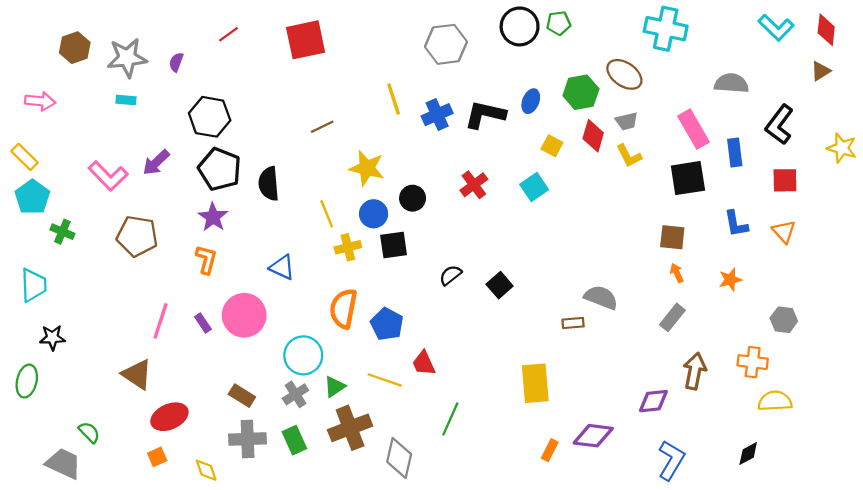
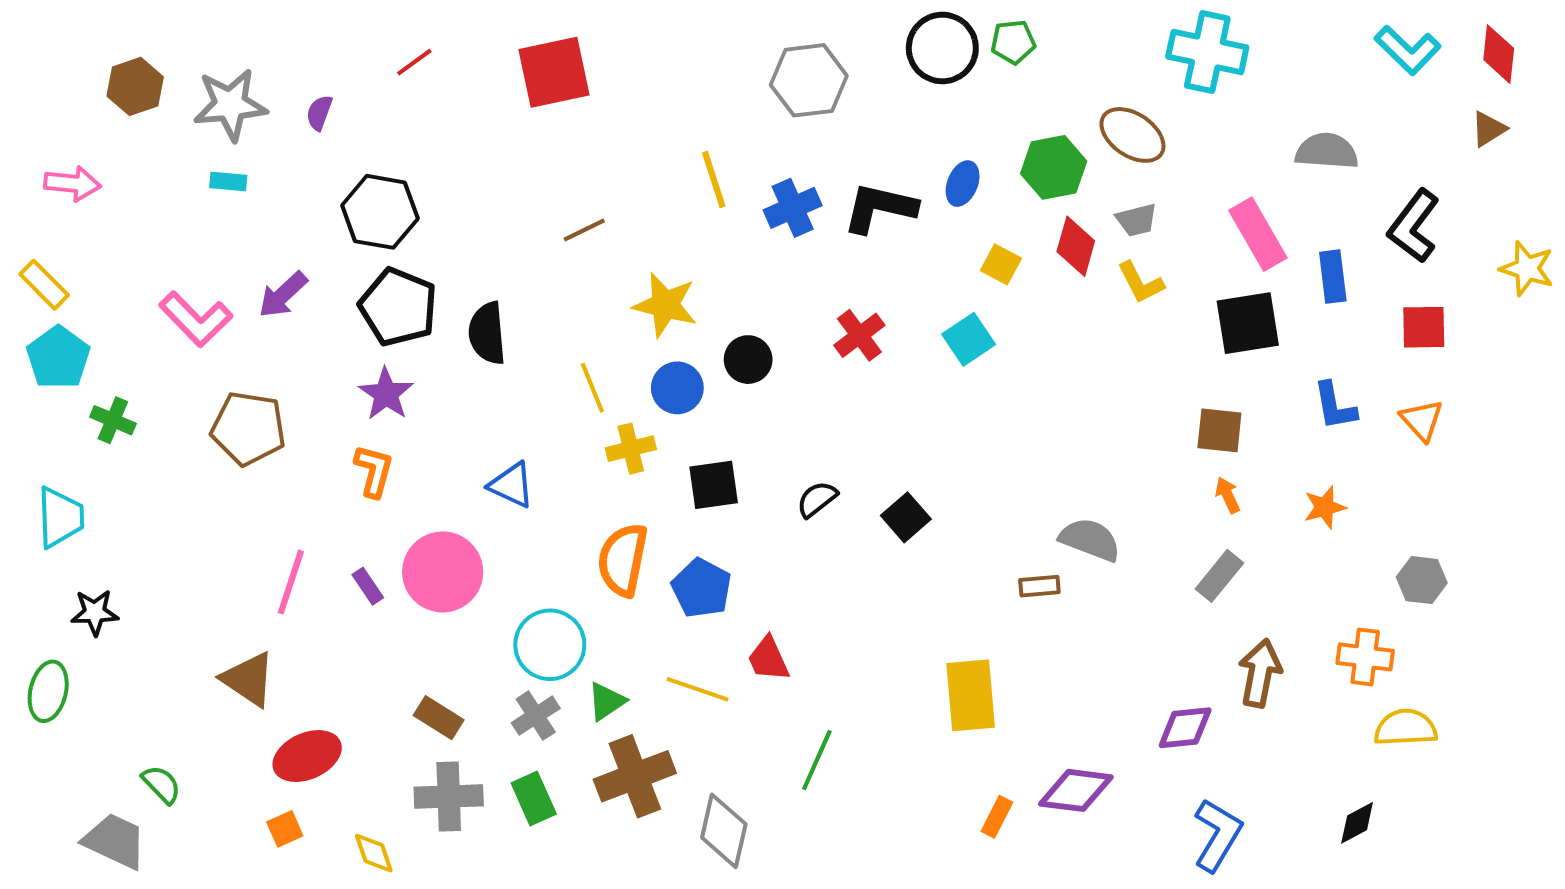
black square: (394, 245) -> (714, 485), moved

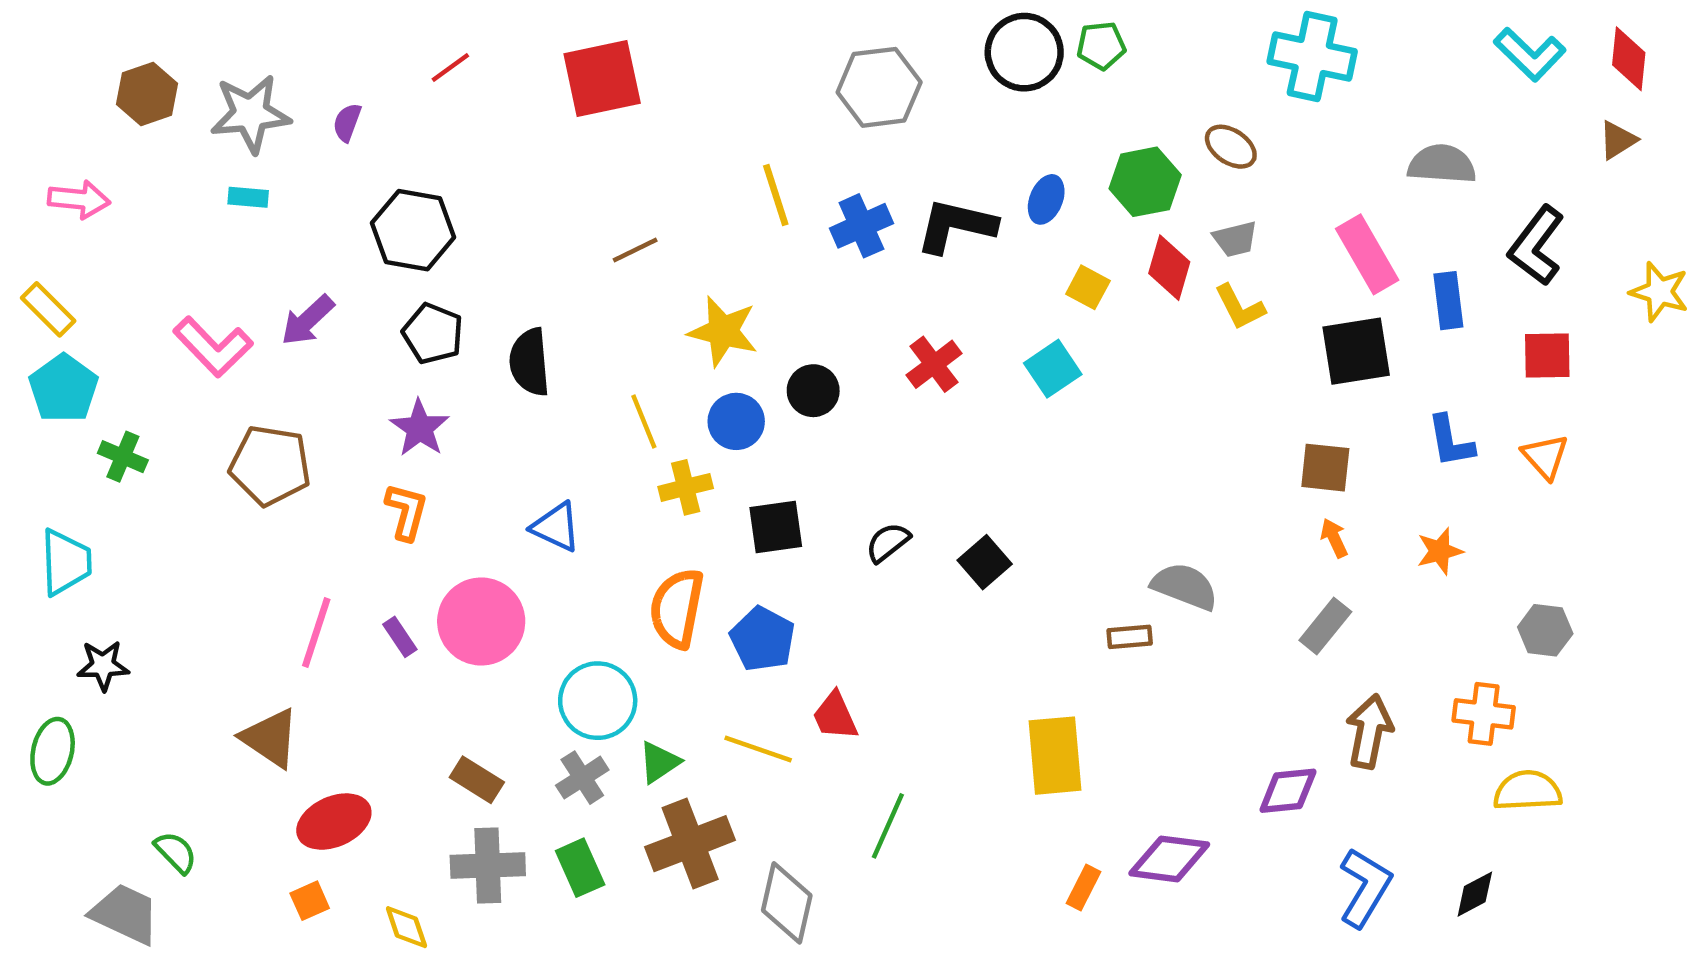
brown ellipse: (1132, 135) -> (1231, 147), size x0.7
black pentagon: (398, 307) -> (433, 334), size x0.7
blue L-shape: (1217, 835) -> (1365, 887), moved

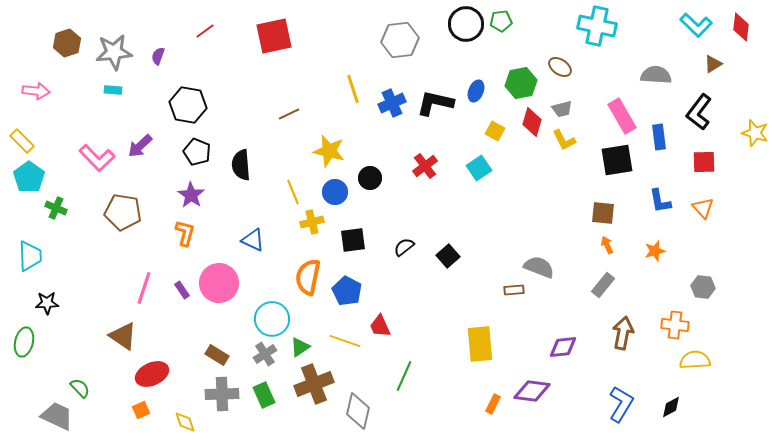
brown triangle: (1618, 140) -> (713, 64), moved
purple diamond: (1288, 791) -> (563, 347), moved

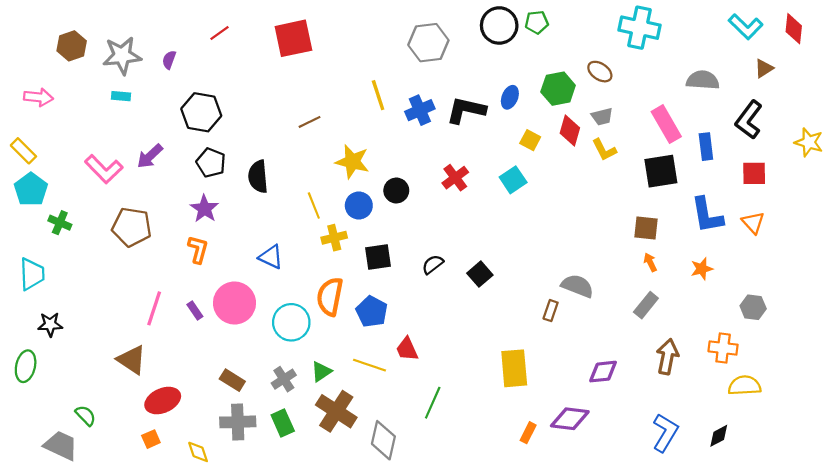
blue L-shape: (660, 201) -> (707, 215), size x1.4
brown rectangle: (514, 290) -> (551, 311), turned -66
cyan circle: (272, 319) -> (291, 322), moved
brown cross: (314, 384) -> (336, 411), turned -36

